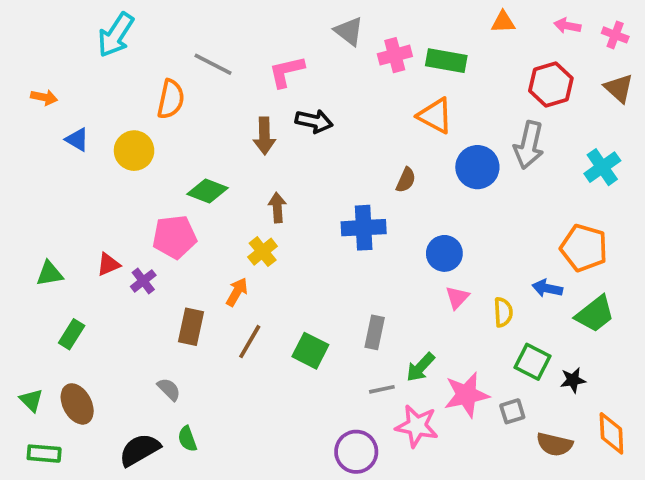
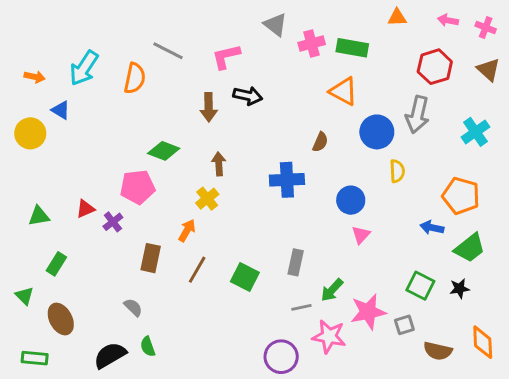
cyan arrow: (116, 35) -> (84, 68), moved
yellow circle: (134, 151) -> (30, 133), moved
yellow semicircle: (503, 312) -> (397, 171), moved
black star: (573, 380) -> (460, 289), moved
green triangle: (31, 400) -> (24, 296), moved

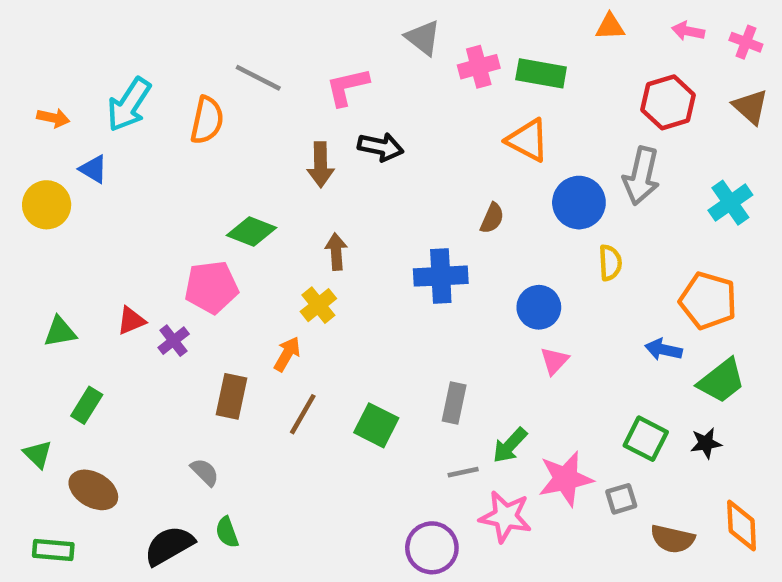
brown ellipse: (61, 319) -> (93, 490), turned -32

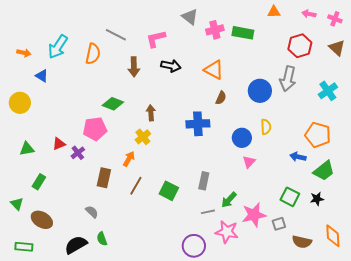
orange triangle: (528, 140) -> (214, 70), moved
brown arrow: (321, 165) -> (134, 67), moved
yellow circle: (47, 205) -> (20, 103), moved
yellow semicircle: (610, 263) -> (266, 127), moved

